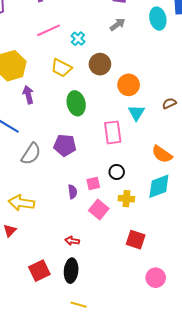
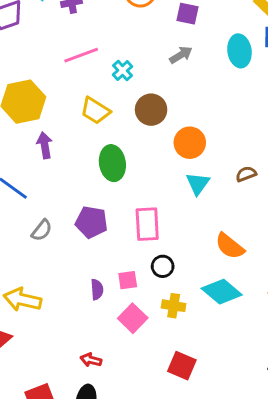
pink rectangle: (113, 132) -> (147, 224), moved
gray semicircle: (31, 154) -> (42, 230), size x0.7
cyan diamond: (159, 186) -> (222, 292), turned 56

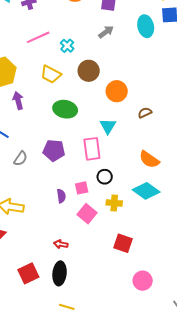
green ellipse: (112, 163) -> (65, 109), turned -65
brown semicircle: (246, 174) -> (145, 113), moved
cyan triangle: (198, 184) -> (108, 126), moved

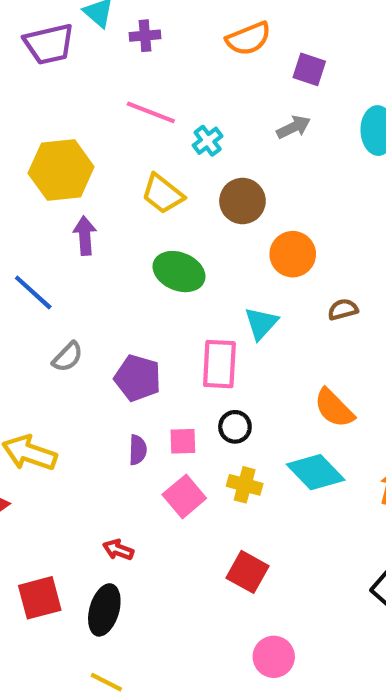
pink line: (38, 37) -> (151, 112), turned 35
purple pentagon: (54, 150) -> (138, 378), moved

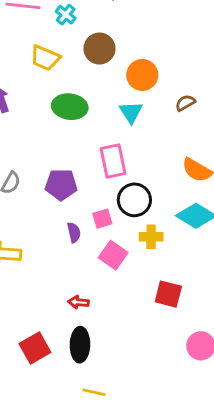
cyan triangle: (261, 323) -> (131, 112), moved
black circle: (235, 427) -> (134, 200), size x1.5

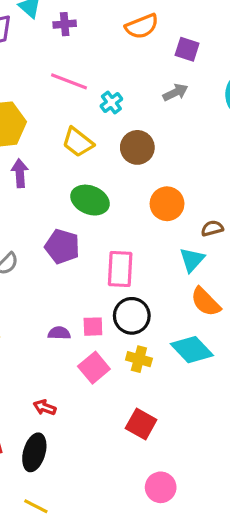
orange circle: (142, 75) -> (167, 204), moved
cyan triangle: (131, 112) -> (192, 260), moved
purple pentagon: (61, 185) -> (62, 246), moved
purple semicircle: (74, 232) -> (59, 333), turned -90

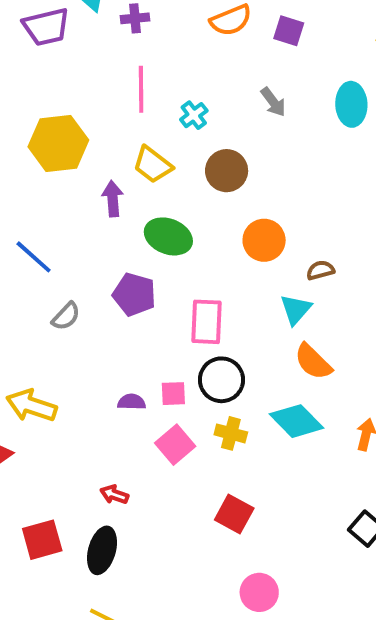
purple square: (187, 49) -> (289, 31), moved
pink line: (69, 81) -> (141, 89), turned 69
gray arrow: (175, 92) -> (273, 102), turned 80
purple arrow: (20, 173) -> (113, 199), moved

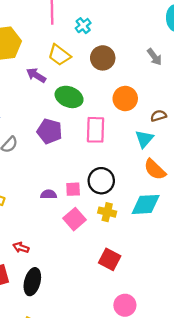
gray arrow: (273, 102) -> (154, 57), moved
purple arrow: (113, 199) -> (36, 75), turned -54
pink rectangle: (207, 322) -> (96, 130), moved
cyan diamond: (296, 421) -> (146, 204), turned -48
red arrow: (114, 495) -> (21, 248), moved

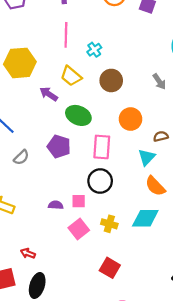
black circle: (101, 181) -> (100, 181), moved

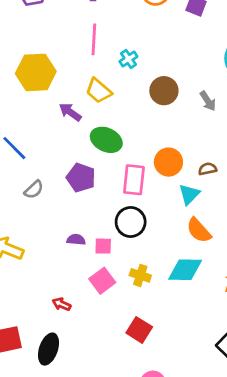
brown circle: (111, 80) -> (164, 91), moved
orange circle: (131, 119) -> (168, 162), moved
purple semicircle: (56, 205) -> (76, 240), moved
red arrow: (28, 253) -> (62, 304), moved

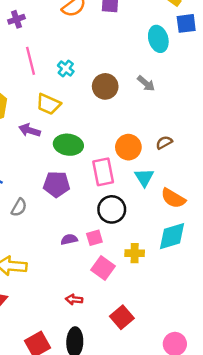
cyan triangle: (189, 194) -> (144, 177), moved
red square: (139, 330) -> (122, 317), moved, turned 35

